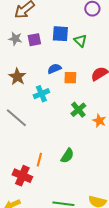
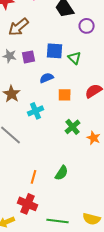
blue semicircle: (54, 69) -> (47, 78), moved
red cross: (22, 176) -> (28, 204), moved

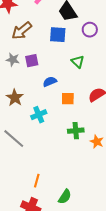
blue square: (55, 51) -> (58, 35), moved
green cross: (73, 127) -> (76, 131), turned 35
green semicircle: (62, 173) -> (65, 197), moved

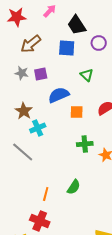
blue semicircle: (50, 82) -> (59, 95), size x1.5
cyan cross: (39, 115) -> (38, 128), moved
green semicircle: (65, 197) -> (74, 187), moved

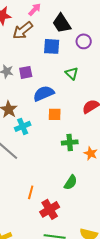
brown arrow: (31, 44) -> (23, 30), moved
orange square: (77, 112) -> (55, 114), moved
green semicircle: (74, 187) -> (71, 182), moved
red cross: (40, 221) -> (50, 209), moved, turned 36

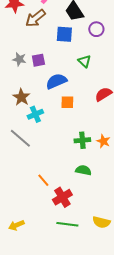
green cross: (70, 142) -> (82, 140), moved
green semicircle: (71, 182) -> (83, 170), turned -112
orange line: (31, 192) -> (43, 180), turned -56

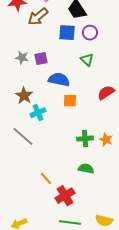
purple circle: (96, 29) -> (90, 33), moved
blue semicircle: (56, 81) -> (59, 80), turned 35

